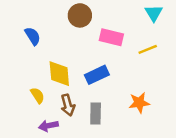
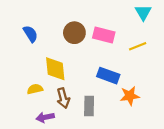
brown circle: (80, 15) -> (74, 33), moved
blue rectangle: (97, 75) -> (108, 76), moved, turned 45
yellow semicircle: (37, 95) -> (35, 89), turned -70

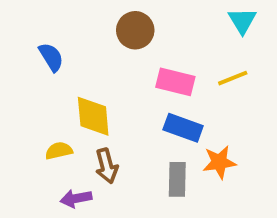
brown circle: (74, 33) -> (135, 30), moved
pink rectangle: (104, 35) -> (175, 82), moved
gray rectangle: (89, 106) -> (177, 179), moved

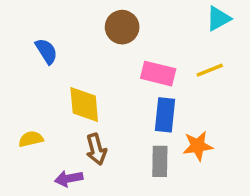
cyan triangle: (242, 21) -> (218, 19), turned 32
blue rectangle: (183, 128) -> (165, 115), turned 76
yellow semicircle: (59, 151) -> (31, 139), moved

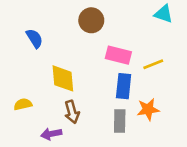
cyan triangle: (218, 19) -> (164, 14), turned 48
yellow line: (210, 70) -> (153, 64), moved

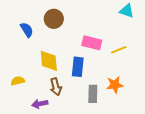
brown circle: (91, 20) -> (54, 19), moved
blue rectangle: (124, 86) -> (78, 67), moved

